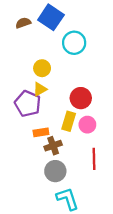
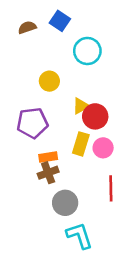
blue square: (51, 17) -> (60, 21), size x0.7
yellow triangle: (40, 89) -> (81, 106), moved
purple pentagon: (28, 104) -> (32, 123), turned -30
brown cross: (53, 146) -> (48, 173), moved

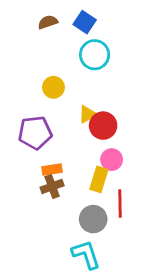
blue square: (60, 21) -> (85, 22), moved
brown semicircle: (27, 27) -> (48, 22), moved
yellow rectangle: (81, 144) -> (99, 179), moved
gray circle: (65, 203) -> (93, 219), moved

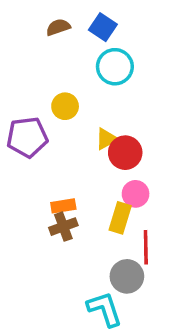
purple pentagon: (35, 133) -> (27, 137), moved
gray circle: (93, 219) -> (127, 276), moved

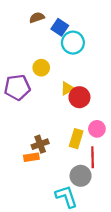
blue square: (103, 27) -> (60, 27), moved
pink circle: (136, 194) -> (97, 129), moved
orange rectangle: (63, 206) -> (31, 157), moved

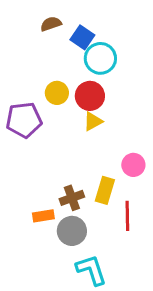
red circle: (79, 97) -> (90, 96), moved
pink circle: (97, 129) -> (133, 165), moved
brown cross: (40, 144) -> (72, 198), moved
gray circle: (81, 176) -> (72, 231), moved

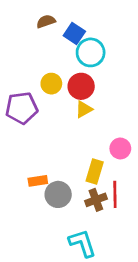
brown cross: (72, 198) -> (96, 200), moved
orange rectangle: (43, 216) -> (38, 181), moved
gray circle: (72, 231) -> (58, 194), moved

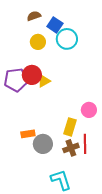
yellow circle: (51, 84) -> (38, 42), moved
red circle: (81, 86) -> (32, 75), moved
yellow triangle: (84, 109) -> (44, 81), moved

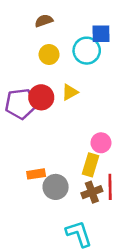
blue square: (55, 25) -> (101, 34), moved, turned -35
yellow triangle: (44, 81) -> (70, 92), moved
pink circle: (89, 110) -> (101, 143), moved

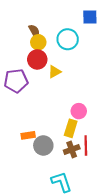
brown semicircle: (44, 21) -> (34, 31), moved, turned 80
blue square: (101, 34) -> (90, 17), moved
red circle: (41, 97) -> (37, 59), moved

